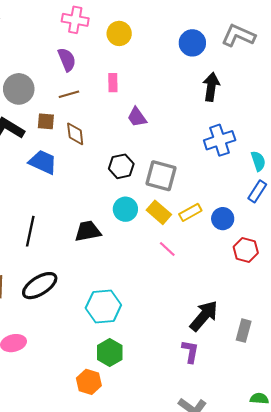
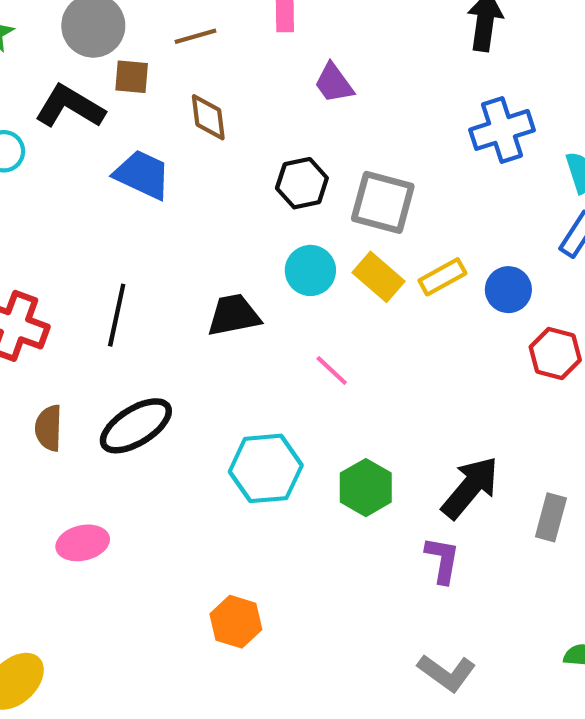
brown square: (46, 121) -> (132, 77), moved
pink line: (167, 249) -> (332, 371), moved
green hexagon: (110, 353) -> (366, 488), moved

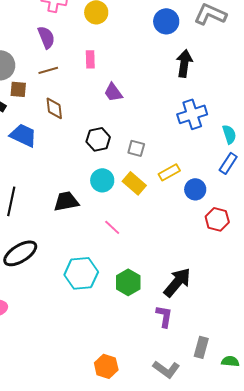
gray square: (383, 202) -> (136, 148), size x0.6
yellow rectangle: (442, 277) -> (169, 172), moved
gray rectangle: (551, 517) -> (201, 347), moved
orange hexagon: (236, 622) -> (106, 366), moved

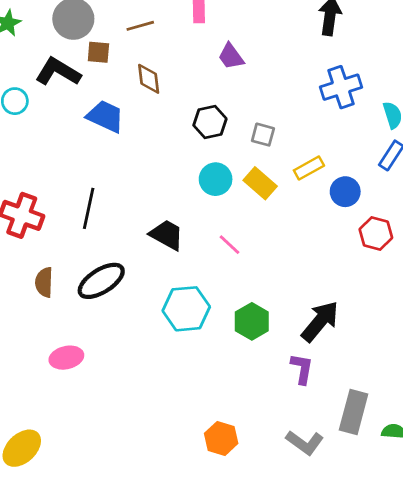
black trapezoid: (66, 201) -> (167, 235), moved, turned 40
gray rectangle: (201, 347) -> (354, 412), size x1.4

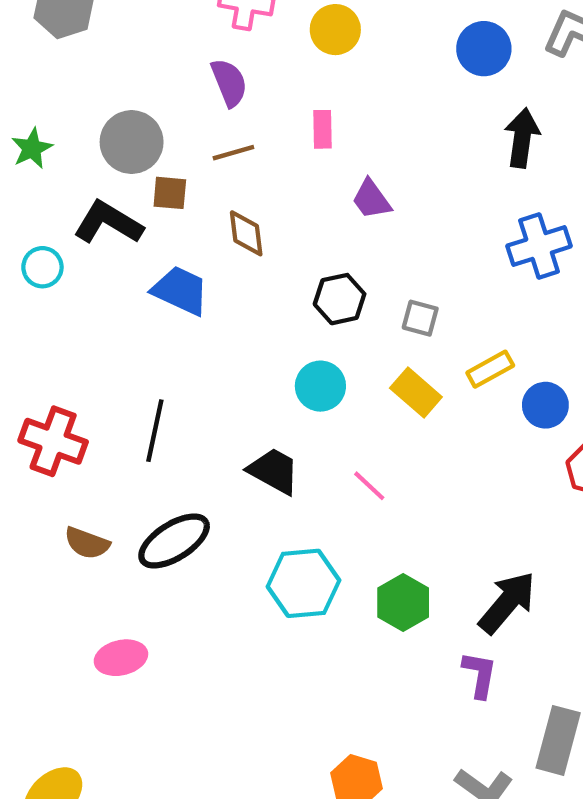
cyan circle: (216, 179) -> (320, 386), moved
brown semicircle: (44, 282) -> (87, 543), turned -72

